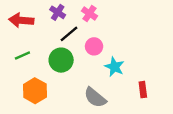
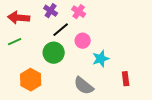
green line: (22, 55) -> (15, 42), moved
cyan star: (114, 67) -> (101, 59), turned 30

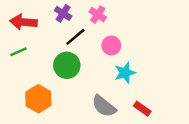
pink circle: (83, 41) -> (111, 46), moved
red rectangle: (126, 79) -> (142, 109), moved, turned -48

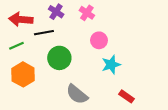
black line: (75, 37) -> (44, 33), moved, turned 30
orange hexagon: (38, 99) -> (23, 74), moved
gray semicircle: (104, 106) -> (77, 94), moved

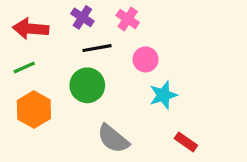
black line: (44, 33) -> (97, 48), moved

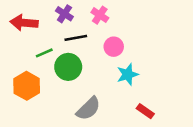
green line: (24, 68) -> (44, 53), moved
gray semicircle: (113, 139) -> (88, 109), turned -84

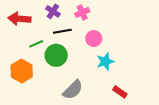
pink cross: (100, 15) -> (82, 12), turned 32

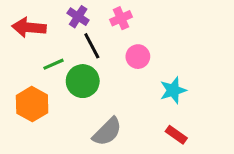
black line: (62, 31) -> (92, 46), turned 72
cyan star: (105, 62) -> (173, 90), moved

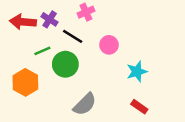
purple cross: (78, 17) -> (50, 19), moved
pink cross: (121, 18) -> (86, 12), moved
black line: (92, 46) -> (73, 36), turned -30

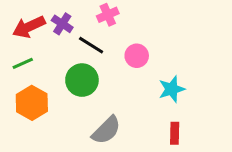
red arrow: (23, 22) -> (29, 27), turned -30
green line: (42, 51) -> (23, 63), moved
red rectangle: (139, 107) -> (175, 133), turned 56

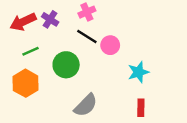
black line: (91, 45) -> (87, 37), moved
green line: (23, 63) -> (30, 51), moved

